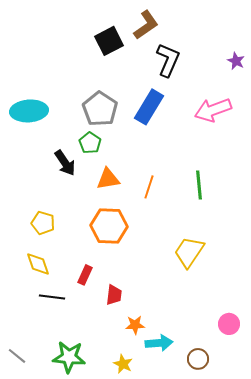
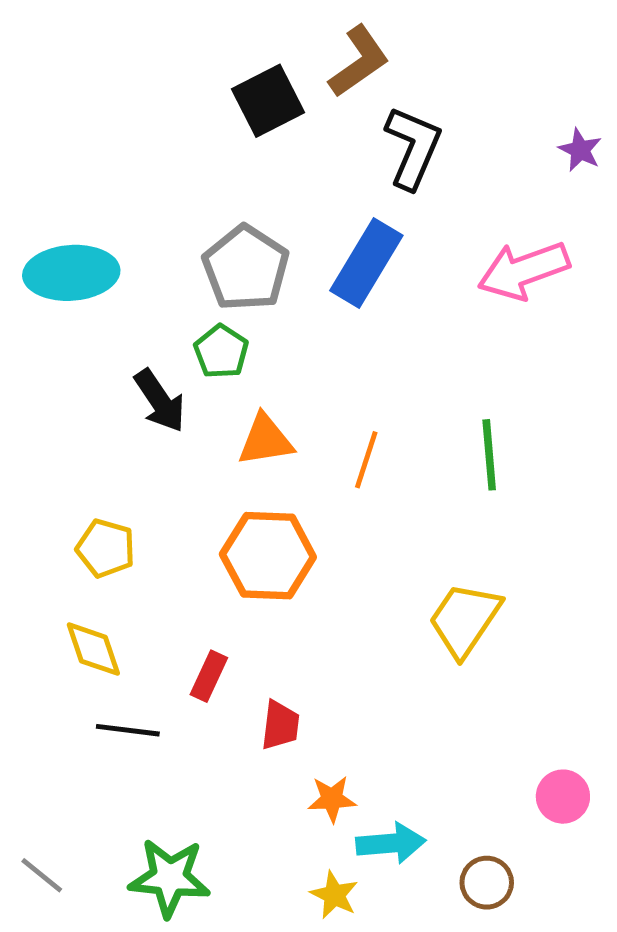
yellow star: (123, 364) -> (334, 895), moved

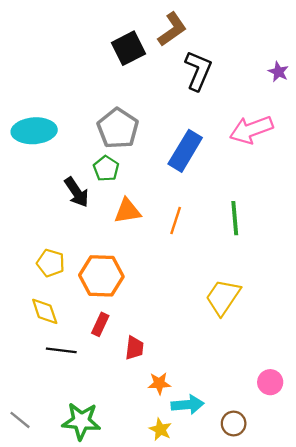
blue rectangle: (366, 263) -> (185, 151), moved
orange hexagon: (268, 556) -> (101, 276), moved

